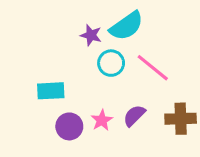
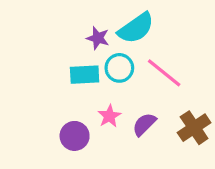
cyan rectangle: (51, 91) -> (85, 75), moved
brown cross: (181, 119) -> (194, 128), turned -32
pink star: (102, 120) -> (109, 116), moved

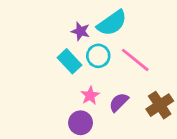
cyan rectangle: (85, 75) -> (70, 61), turned 50
purple circle: (75, 136) -> (81, 123), moved

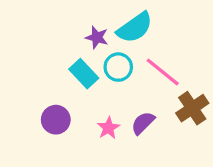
pink star: (90, 95) -> (108, 128), moved
brown cross: (160, 105) -> (192, 108), moved
purple circle: (81, 123) -> (56, 120), moved

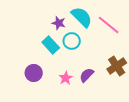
cyan semicircle: (135, 28) -> (82, 17), turned -100
pink line: (163, 72) -> (109, 25), moved

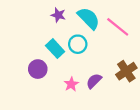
purple star: (59, 23) -> (58, 15), moved
purple circle: (34, 73) -> (38, 69), moved

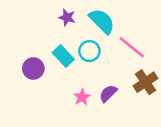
pink line: (118, 27) -> (132, 47), moved
purple circle: (38, 69) -> (33, 68), moved

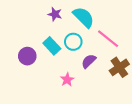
purple semicircle: (108, 93) -> (89, 61), moved

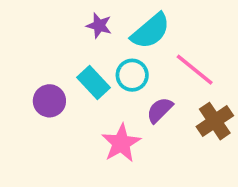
cyan semicircle: (84, 17) -> (151, 31), turned 95
pink star: (67, 80) -> (121, 143), size x1.5

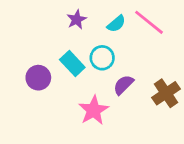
purple star: (99, 26) -> (77, 20), turned 30
cyan semicircle: (151, 31) -> (116, 24), size x0.6
pink line: (195, 70) -> (149, 22), moved

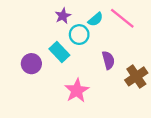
cyan circle: (102, 58) -> (79, 35), moved
purple semicircle: (123, 85) -> (108, 60), moved, turned 120

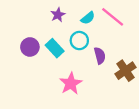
cyan circle: (79, 35) -> (79, 41), moved
purple circle: (31, 64) -> (30, 47), moved

